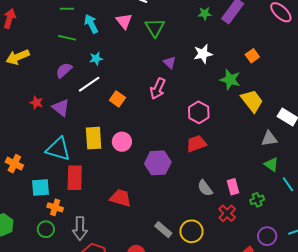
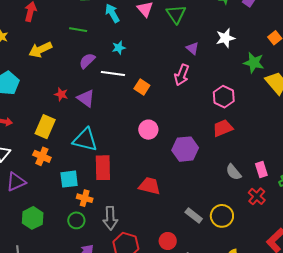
green line: (67, 38) -> (78, 30), moved
white line: (89, 84) -> (113, 74), turned 45
yellow rectangle: (94, 138) -> (45, 127), moved, turned 30

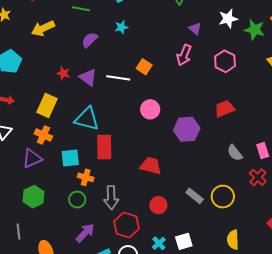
green star: (254, 63) -> (255, 30), moved
white line: (113, 74) -> (118, 78), moved
pink hexagon: (224, 97) -> (225, 61), moved
purple triangle: (16, 182) -> (32, 159), moved
red circle: (168, 241) -> (158, 205), moved

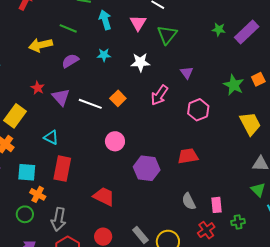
white star: (228, 19) -> (140, 62), moved
yellow arrow: (43, 28) -> (41, 45), moved
purple triangle: (195, 29) -> (187, 73), moved
cyan triangle: (87, 119) -> (51, 137), size x0.6

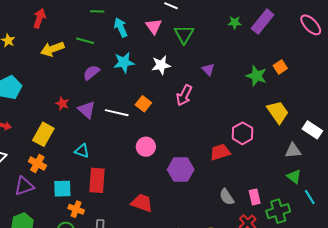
yellow arrow: (41, 45) -> (52, 49), moved
cyan star: (104, 55) -> (124, 62), size x1.5
pink hexagon: (198, 110) -> (242, 133), moved
green cross: (238, 222) -> (278, 211), size x1.6

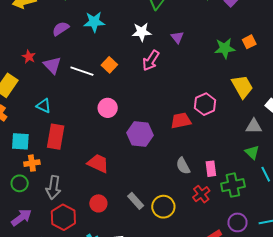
white star: (161, 65) -> (142, 32), moved
green star: (256, 76) -> (225, 48), turned -30
orange cross: (76, 209) -> (32, 163), turned -35

